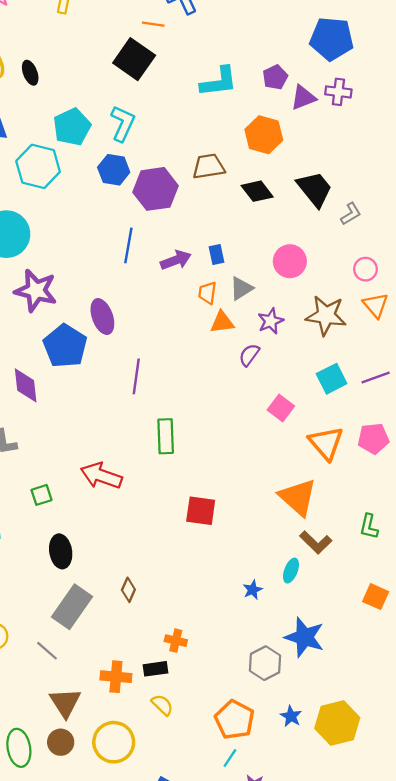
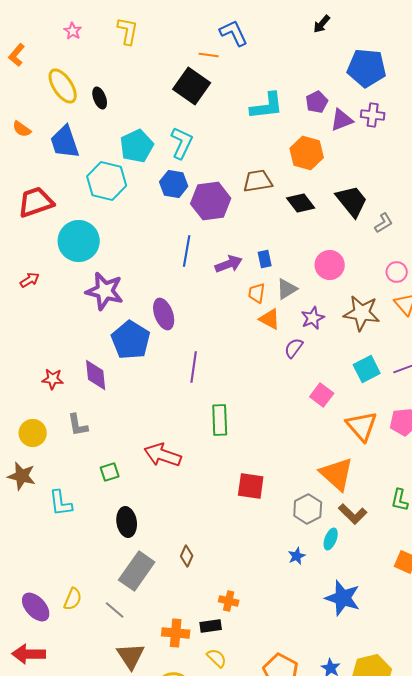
orange triangle: (222, 322) -> (270, 319), turned 35
gray hexagon: (265, 663) -> (308, 509), moved

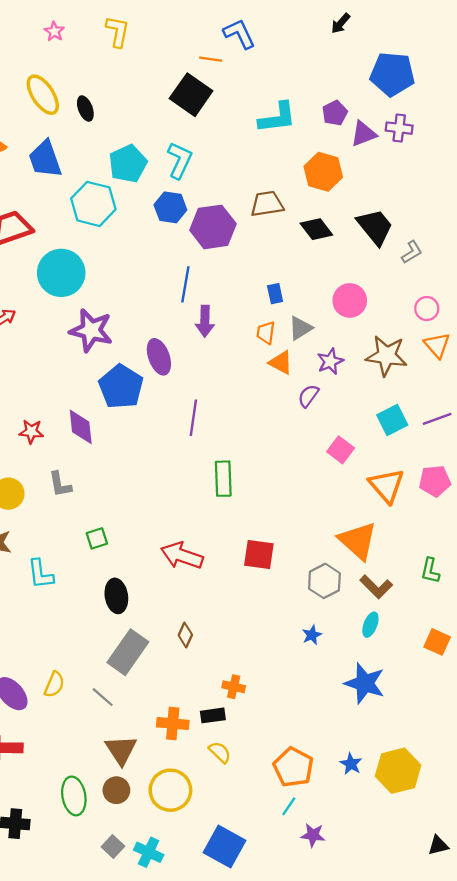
purple arrow: (229, 264) -> (205, 321), moved, turned 112
red arrow: (163, 455) -> (182, 556), moved
cyan ellipse: (331, 539) -> (370, 625), moved

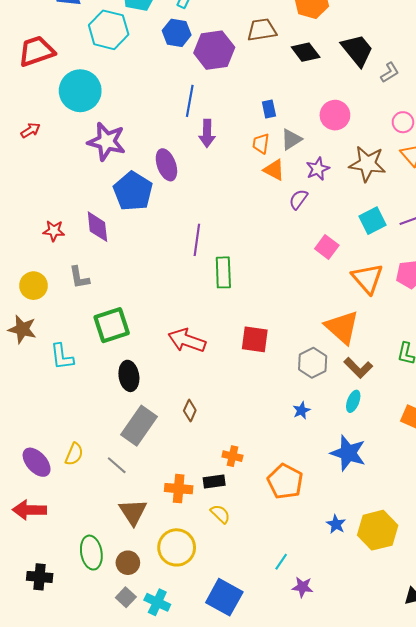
purple line: (193, 418) -> (197, 240), moved
green square: (97, 538) -> (112, 325), size x1.8
orange pentagon: (293, 767) -> (285, 481), moved
brown circle: (116, 790) -> (128, 563), moved

